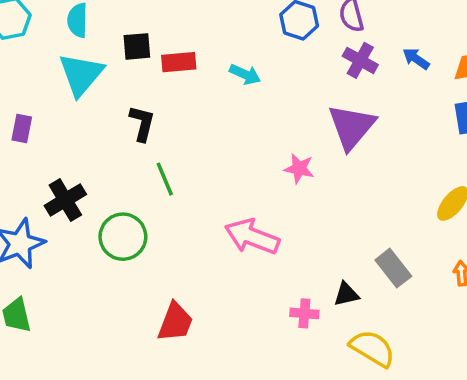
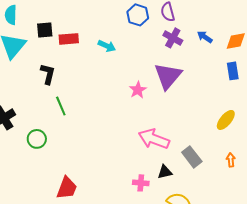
pink star: (299, 169) -> (138, 90), moved, turned 30
green circle: (123, 237) -> (37, 139), size x0.7
pink arrow: (252, 237) -> (154, 139), moved

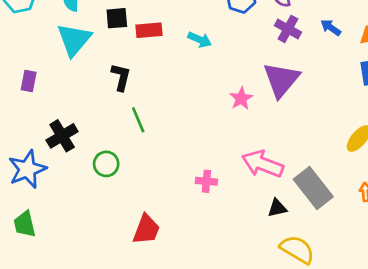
gray rectangle: (192, 157) -> (313, 188), size x1.4
pink cross: (141, 183) -> (206, 181), moved

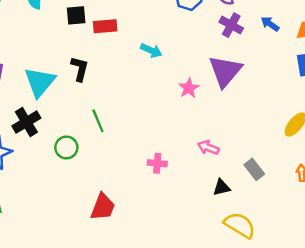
cyan triangle: (74, 40) -> (40, 82), moved
cyan arrow: (200, 40) -> (151, 51), moved
green line: (138, 120) -> (98, 121), moved
pink arrow: (263, 164) -> (208, 147), size x0.6
gray rectangle: (313, 188) -> (254, 169), size x0.6

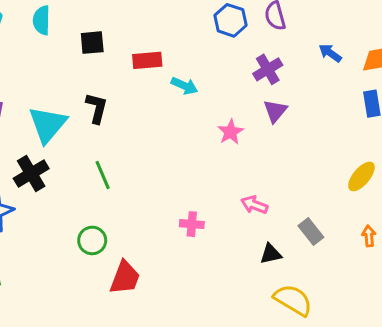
purple cross: (231, 25) -> (268, 69), moved, turned 30
red rectangle: (105, 26) -> (147, 60), moved
purple triangle: (225, 71) -> (275, 111), size x0.6
green line: (98, 121) -> (103, 175), moved
green circle: (66, 147) -> (92, 240), moved

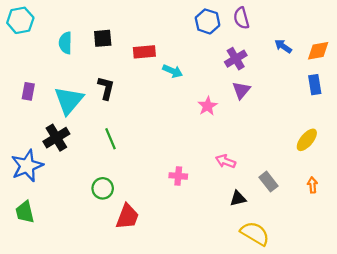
cyan semicircle: (42, 20) -> (65, 43), moved

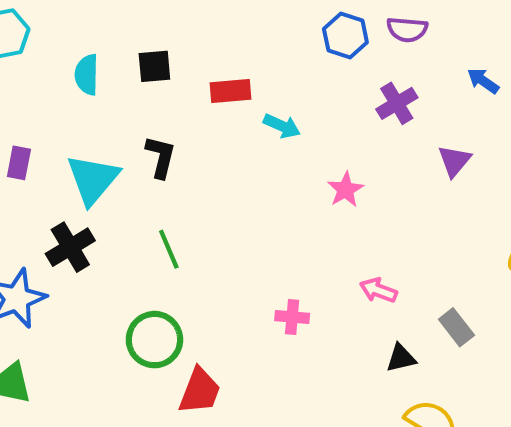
purple semicircle: (241, 18) -> (407, 29), turned -70
purple triangle: (241, 90) -> (454, 161), moved
green circle: (103, 188) -> (154, 340), size x1.4

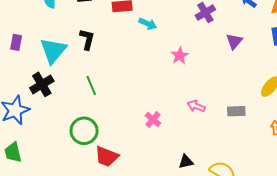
pink cross: (292, 317) -> (153, 119), turned 35
gray rectangle: (456, 327) -> (236, 111), moved, turned -54
black triangle: (401, 358) -> (186, 162), moved
red trapezoid: (200, 391) -> (107, 156), turned 90

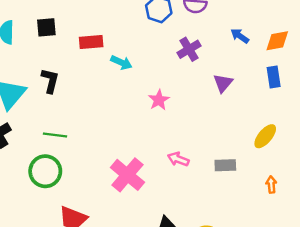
green line: (91, 86) -> (55, 135), turned -60
pink cross: (153, 119) -> (127, 175), size x1.8
green circle: (84, 131) -> (45, 171), moved

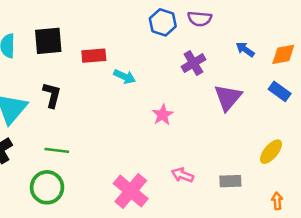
black square: (46, 27) -> (48, 41), size x1.4
blue rectangle: (274, 77) -> (280, 91), turned -45
purple triangle: (223, 83) -> (228, 97), size x1.4

